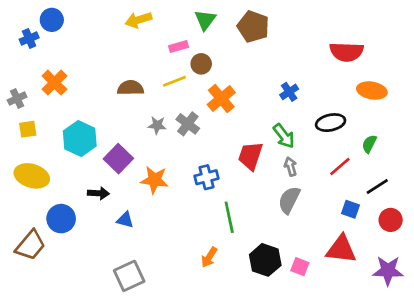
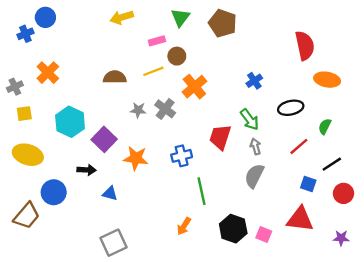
red semicircle: (347, 52) -> (305, 46), turned -104
purple star: (388, 271) -> (341, 238), size x0.6

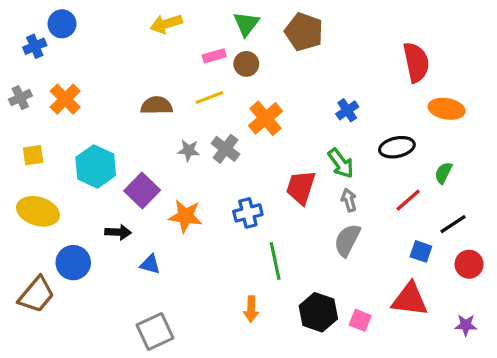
brown circle: (177, 56) -> (246, 64), moved
gray cross: (15, 87) -> (20, 98), moved
orange arrow: (184, 226) -> (251, 309), turned -30

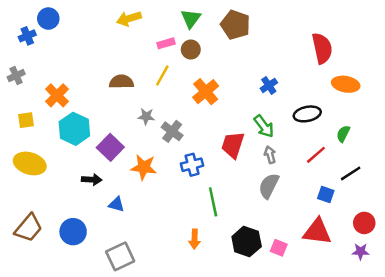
yellow line: (209, 98) -> (162, 76), turned -40
orange cross: (65, 99) -> (57, 95), moved
gray cross: (225, 149) -> (172, 131), moved
blue circle: (73, 263) -> (73, 232), moved
red circle: (469, 264) -> (364, 223), moved

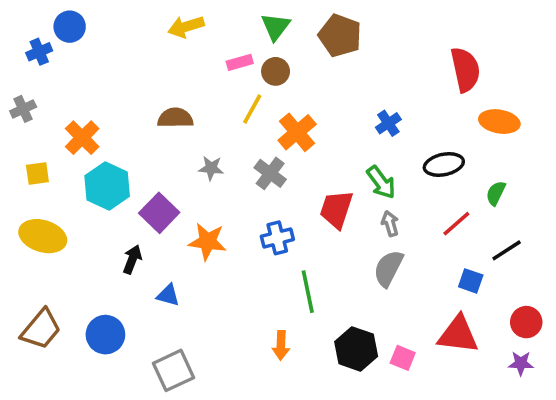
yellow line: (162, 76) -> (252, 109), moved
gray cross: (172, 131) -> (270, 173), moved
black arrow: (92, 180) -> (132, 259), turned -72

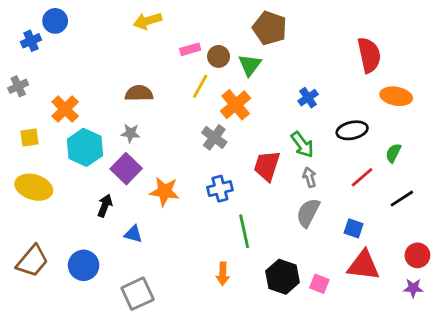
green triangle: (276, 27) -> (250, 65), moved
gray star: (211, 168) -> (130, 133), moved
blue square: (471, 281) -> (354, 228), moved

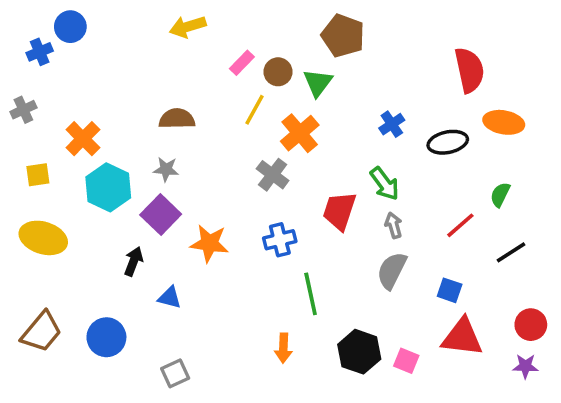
pink rectangle: (190, 49) -> (242, 63), turned -30
black ellipse: (352, 130) -> (448, 142), moved
gray square: (138, 294) -> (175, 373), size x0.7

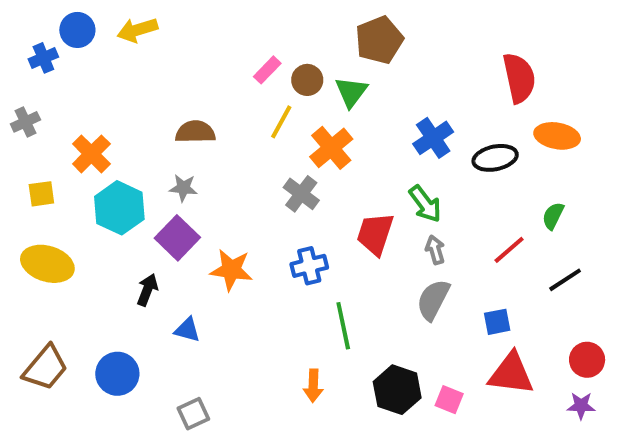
yellow arrow: (188, 27) -> (137, 30), moved
brown pentagon: (343, 36) -> (379, 40), turned 30
blue cross: (392, 124) -> (433, 138), size x1.4
blue square: (450, 290) -> (497, 322), turned -30

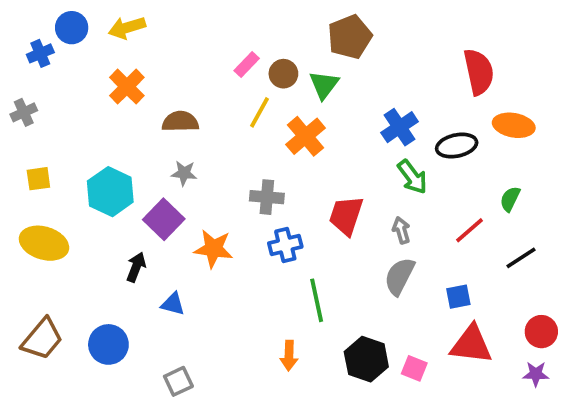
orange cross: (91, 154) -> (127, 87), moved
gray star: (183, 188) -> (184, 173), moved
gray cross: (301, 194) -> (267, 197), moved, turned -32
green arrow: (425, 204) -> (412, 177), moved

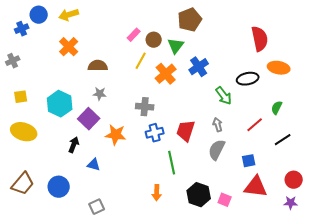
blue cross: (400, 127) -> (199, 67), moved
red trapezoid: (346, 216) -> (186, 131), moved

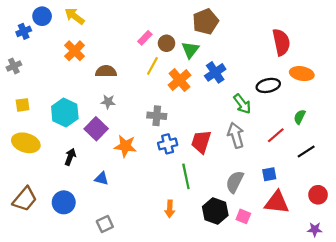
yellow arrow: (69, 15) -> (75, 16), turned 54
gray arrow: (218, 125) -> (236, 135), size x1.6
black arrow: (74, 145) -> (70, 157), moved
gray semicircle: (217, 150) -> (235, 182), moved
purple star: (291, 203) -> (315, 229), moved

